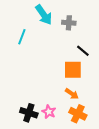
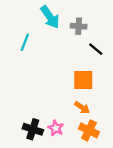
black line: (83, 51) -> (96, 49), moved

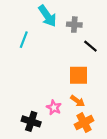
pink star: (56, 128) -> (54, 107), moved
orange cross: (89, 130) -> (84, 123), turned 36

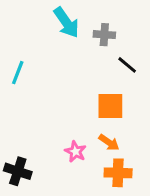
cyan line: (24, 40) -> (18, 73), moved
black cross: (31, 121) -> (18, 171), moved
orange cross: (84, 123) -> (118, 173), turned 30

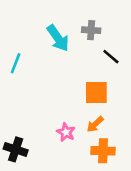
cyan arrow: (66, 22) -> (58, 38), moved
orange arrow: (109, 142) -> (95, 124), turned 102

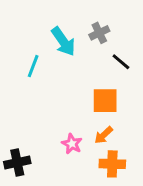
gray cross: (91, 30) -> (99, 33), turned -30
cyan line: (16, 63) -> (33, 66), moved
black cross: (16, 149) -> (17, 162), turned -30

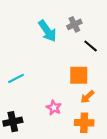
cyan line: (33, 66) -> (16, 78), moved, turned 42
orange arrow: (104, 135) -> (87, 97), moved

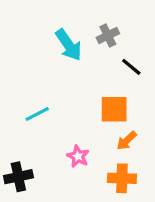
cyan line: (16, 78) -> (37, 114), moved

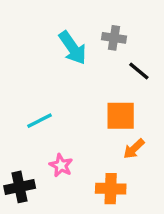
gray cross: (108, 36) -> (114, 38), turned 35
pink star: (78, 156) -> (61, 165), moved
orange cross: (122, 178) -> (111, 189), moved

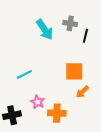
black line: (139, 71) -> (85, 36), moved, turned 64
orange cross: (111, 189) -> (57, 113), moved

